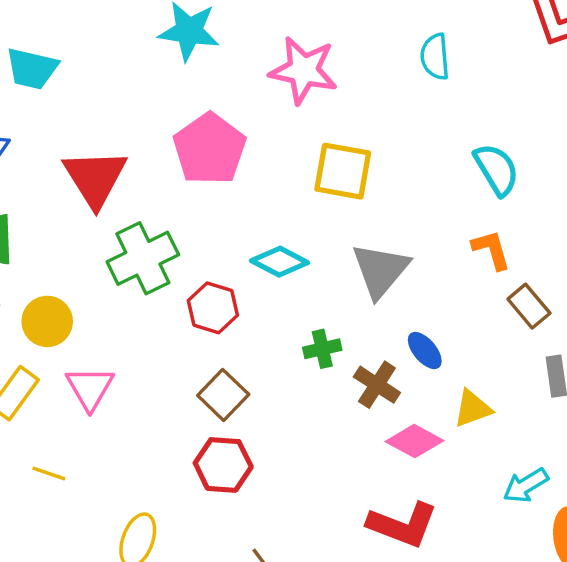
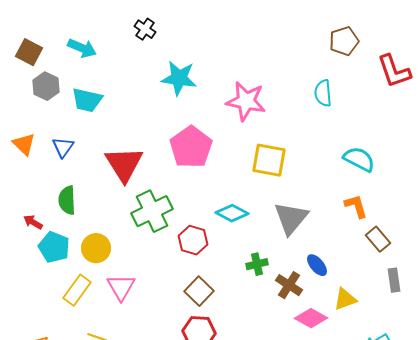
cyan semicircle: (497, 169) -> (359, 159), turned -32

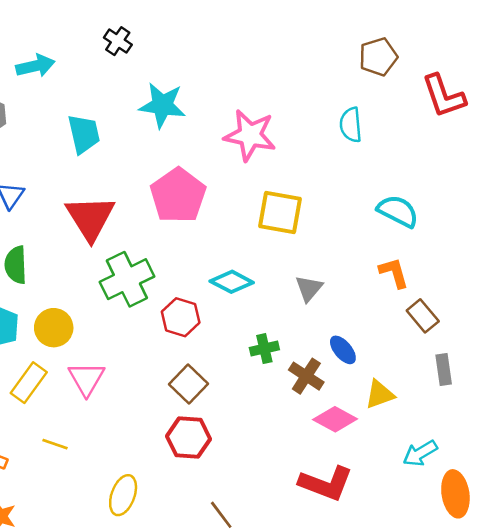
cyan arrow: (82, 48) -> (35, 66), turned -36
cyan trapezoid: (87, 100) -> (84, 134), moved, turned -116
gray triangle: (291, 218) -> (309, 288), size x0.6

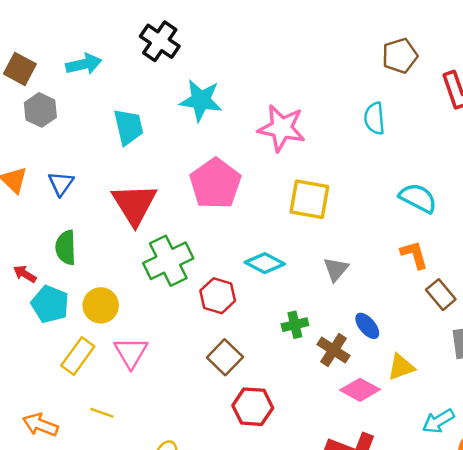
black cross: (118, 41) -> (160, 41), size x1.5
red hexagon: (188, 438) -> (253, 407), moved

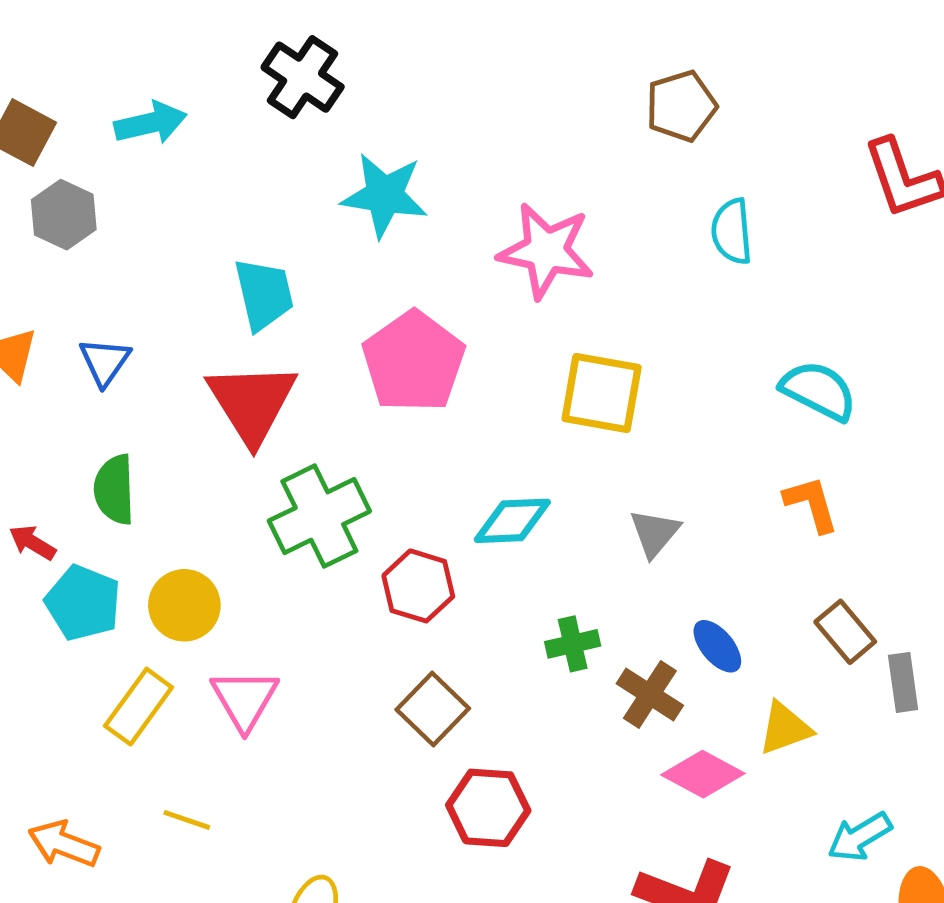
brown pentagon: (400, 56) -> (681, 106), moved
cyan trapezoid: (128, 127) -> (264, 294), moved
cyan diamond: (265, 263) -> (512, 521), turned -30
brown rectangle: (441, 295) -> (845, 632), moved

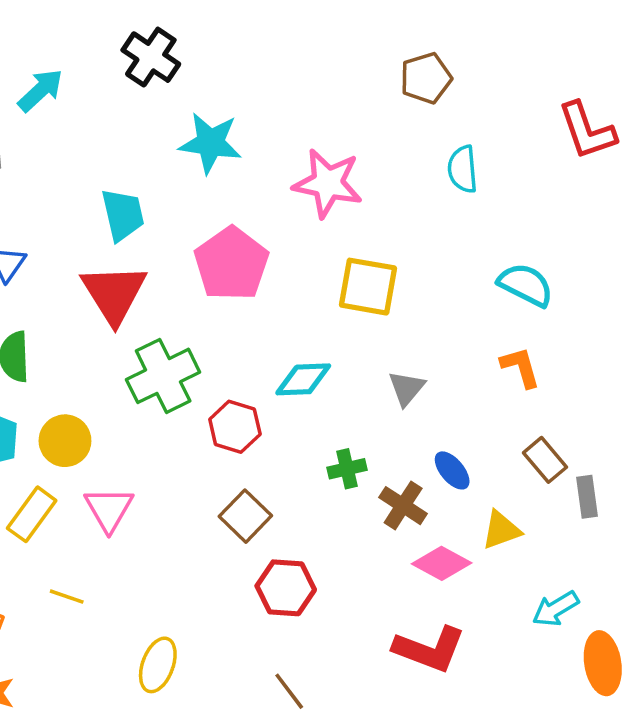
cyan arrow: (151, 123) -> (40, 90), turned -30

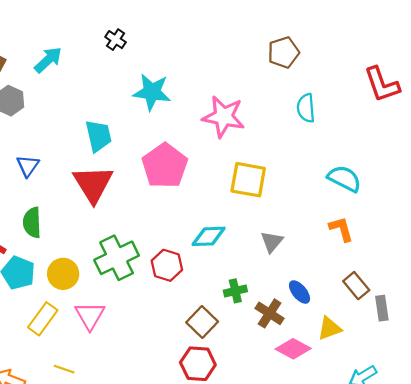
black cross: (151, 57) -> (116, 40), size x0.6
green cross: (163, 376) -> (117, 258), moved
brown square: (245, 516) -> (202, 322), moved

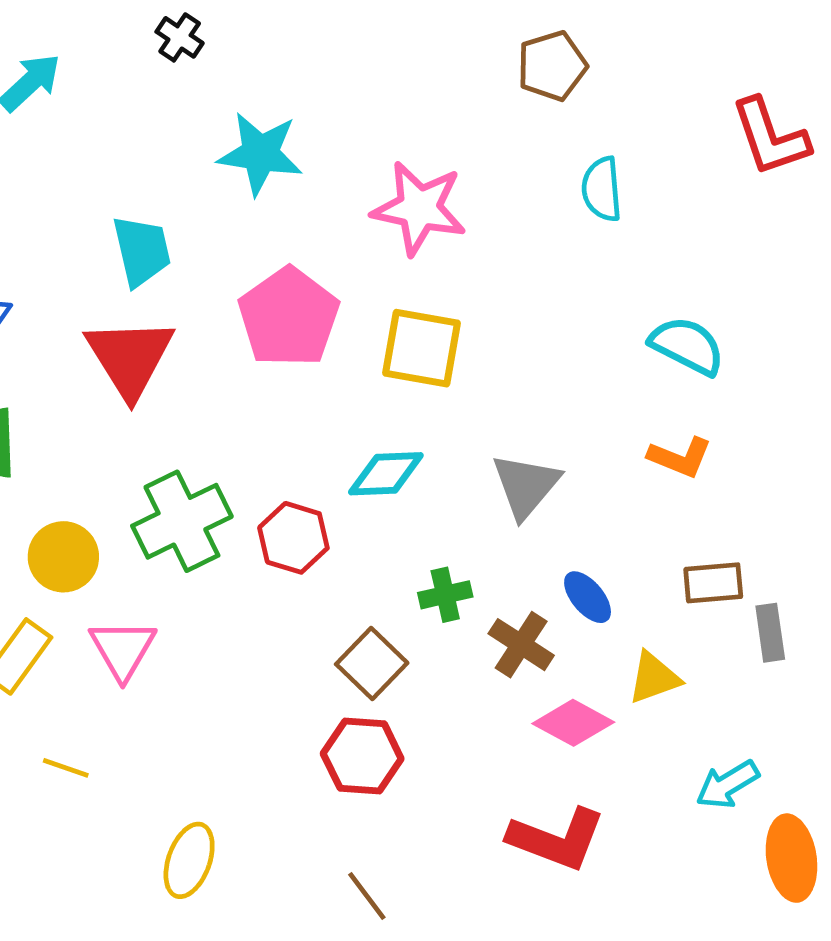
yellow square: (248, 180) -> (422, 348), moved
orange L-shape: (341, 229) -> (680, 457), turned 128
gray triangle: (272, 242) -> (526, 486), size x1.4
brown rectangle: (356, 286) -> (713, 583), turned -55

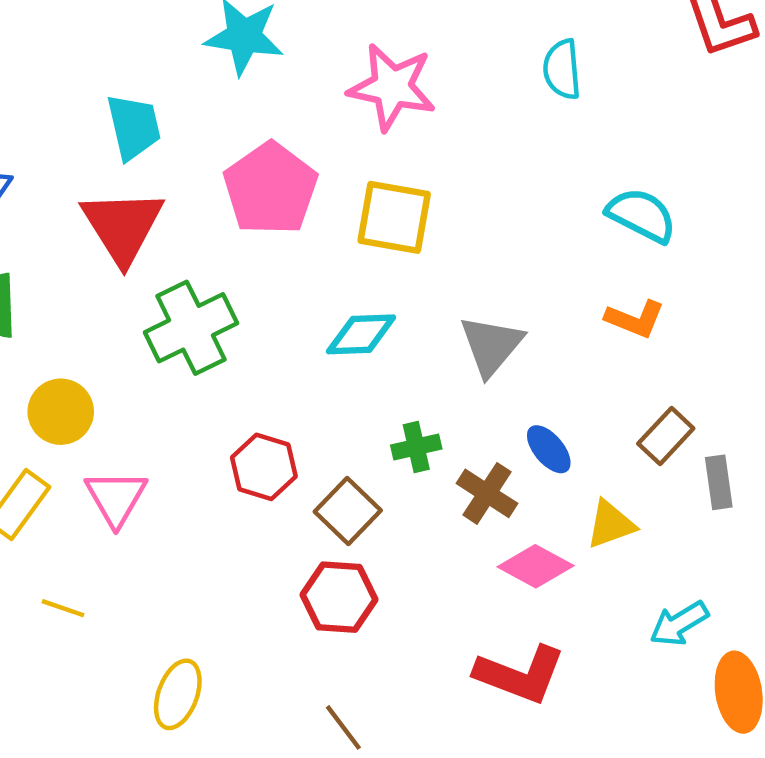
green cross: (182, 521) -> (191, 328), moved
red hexagon: (293, 538) -> (264, 467), moved
brown rectangle: (713, 583) -> (666, 436), turned -42

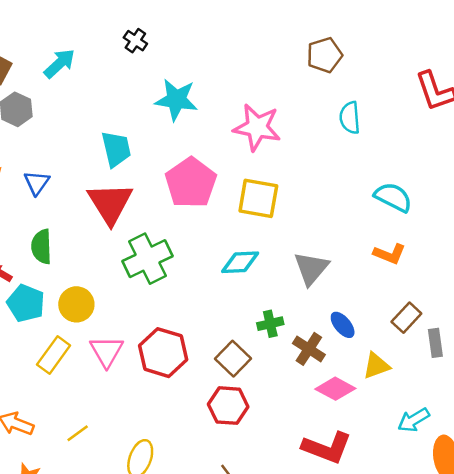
red hexagon: (264, 467) -> (163, 353), moved, size x1.4
yellow line: (63, 608) -> (78, 433), moved, turned -55

